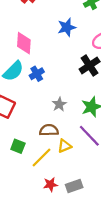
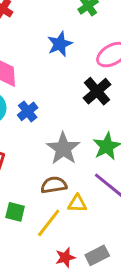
gray star: (59, 104) -> (63, 149), size x1.6
yellow triangle: (64, 146) -> (77, 203), turned 32

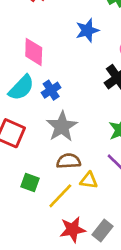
gray star: (63, 149) -> (62, 126), moved
gray rectangle: (97, 255) -> (102, 231), turned -30
red star: (65, 257) -> (73, 229), size x1.4

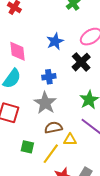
blue star: (87, 30) -> (55, 41), moved
blue cross: (51, 90) -> (49, 77), moved, turned 32

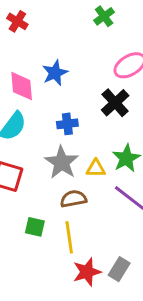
blue star: (55, 41) -> (55, 73), moved
yellow triangle: (70, 140) -> (96, 168), moved
yellow line: (51, 154) -> (69, 237), turned -45

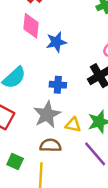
pink diamond: (22, 86) -> (31, 26), moved

